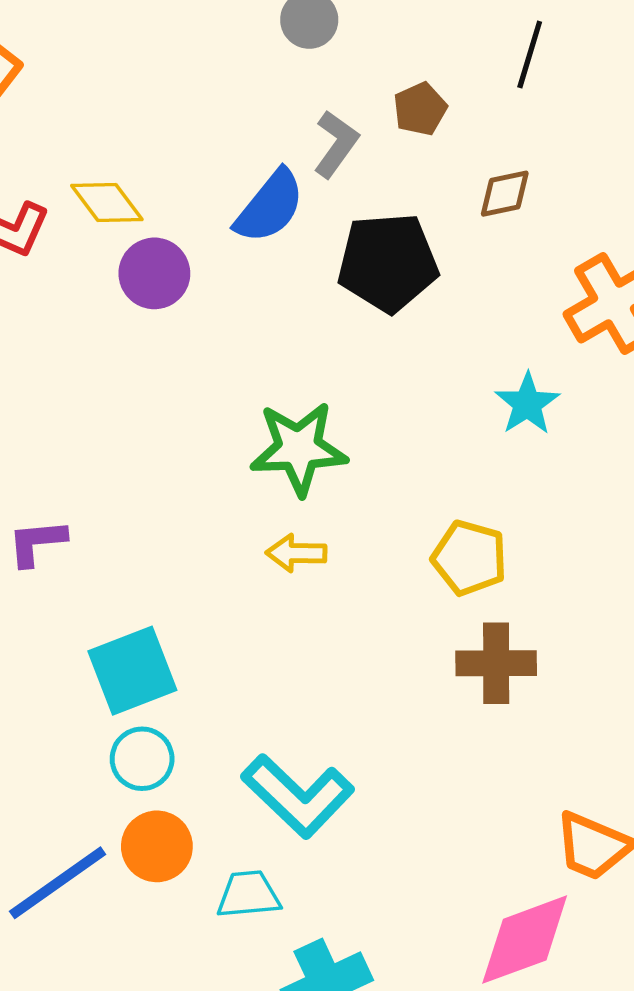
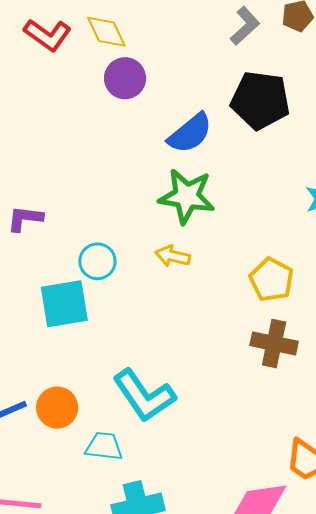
blue semicircle: (270, 206) -> (190, 133), moved
cyan circle: (142, 759) -> (97, 261), moved

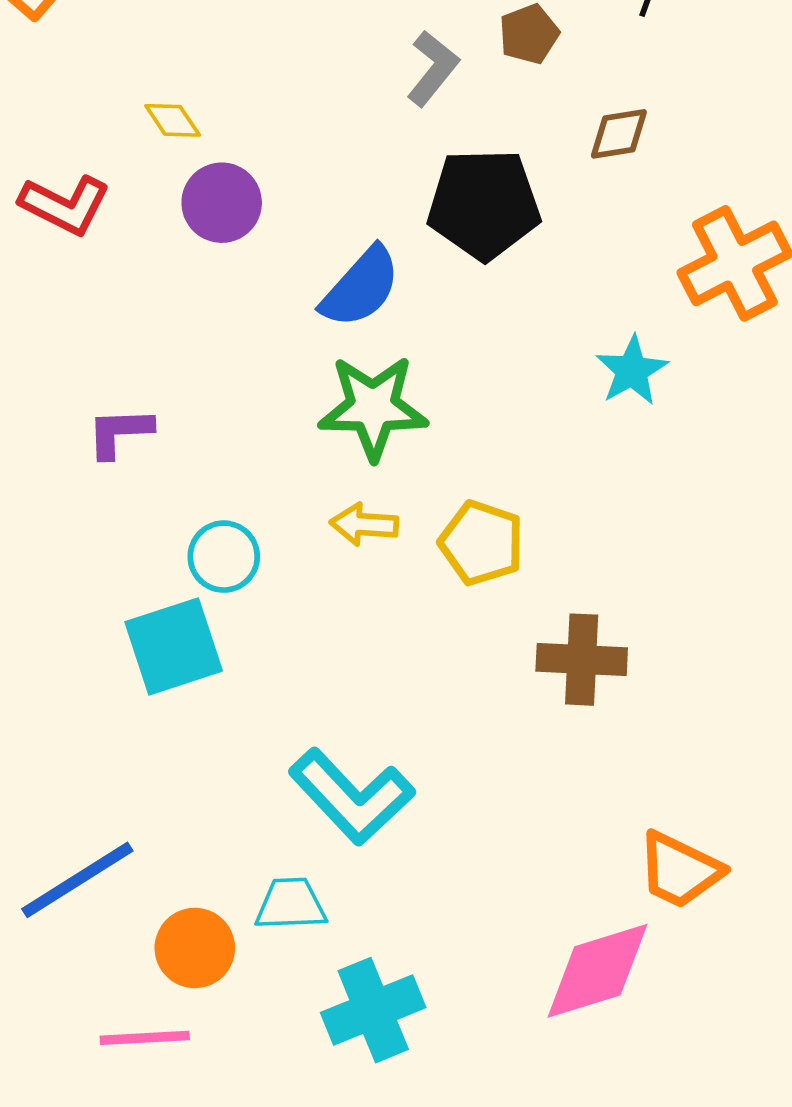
yellow diamond: (106, 32) -> (173, 120), size x0.7
red L-shape: (48, 35) -> (65, 205), moved
purple L-shape: (25, 219) -> (120, 432), moved
yellow pentagon: (272, 280) -> (482, 543), moved
orange circle: (57, 408) -> (195, 948), moved

